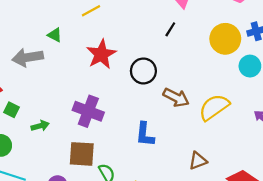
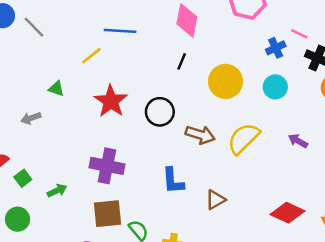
yellow circle: (225, 39) -> (226, 81), moved
gray arrow: (28, 57) -> (31, 118), size x0.6
green square: (11, 110) -> (23, 178), turned 35
brown triangle: (198, 161) -> (215, 200), moved

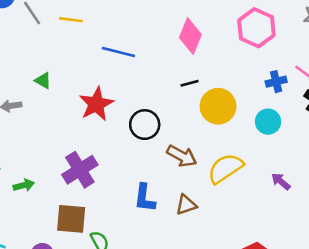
blue line: (120, 31) -> (118, 52), moved
yellow line: (91, 56) -> (71, 20), moved, turned 35
black line: (182, 61) -> (190, 83), moved, turned 42
purple cross: (107, 166) -> (80, 170), turned 36
brown triangle: (215, 200) -> (186, 205), moved

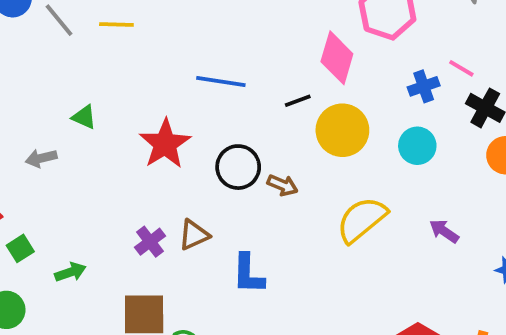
pink diamond: (190, 36) -> (337, 58), moved
blue line: (118, 52) -> (221, 81), moved
brown arrow: (182, 156) -> (283, 185), moved, size x0.7
purple cross: (80, 170) -> (150, 242), size x0.6
brown triangle: (186, 205) -> (194, 235), moved

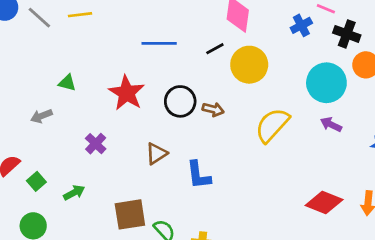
cyan circle: (417, 146) -> (326, 83), moved, size x1.5
purple cross: (150, 242) -> (96, 144), moved

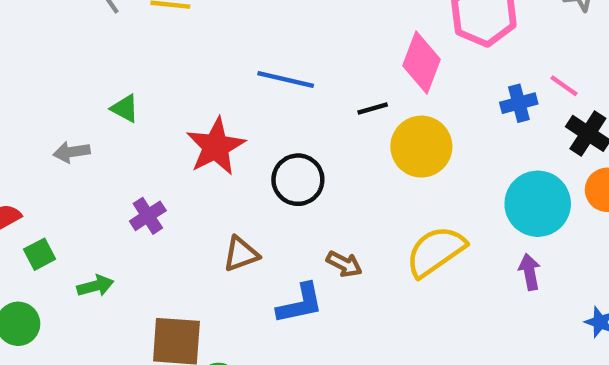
brown arrow: (213, 109) -> (344, 264), moved
purple arrow: (331, 124) -> (530, 272), turned 40
blue L-shape: (199, 175) -> (300, 304), turned -108

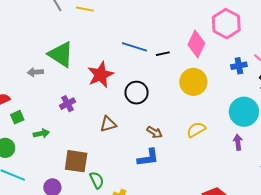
green triangle: (125, 108) -> (61, 54), size x2.0
black line: (373, 109) -> (163, 54), moved
yellow semicircle: (436, 251) -> (196, 130), size x0.7
blue L-shape: (300, 304) -> (148, 158), moved

